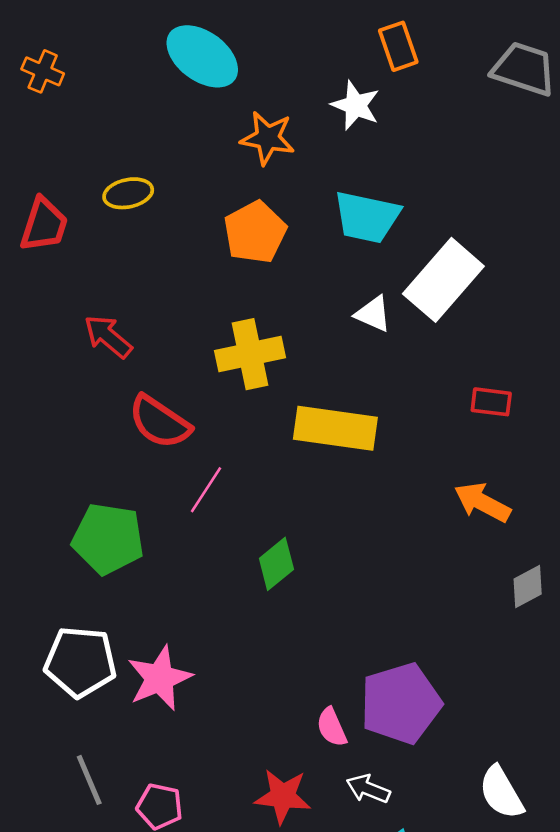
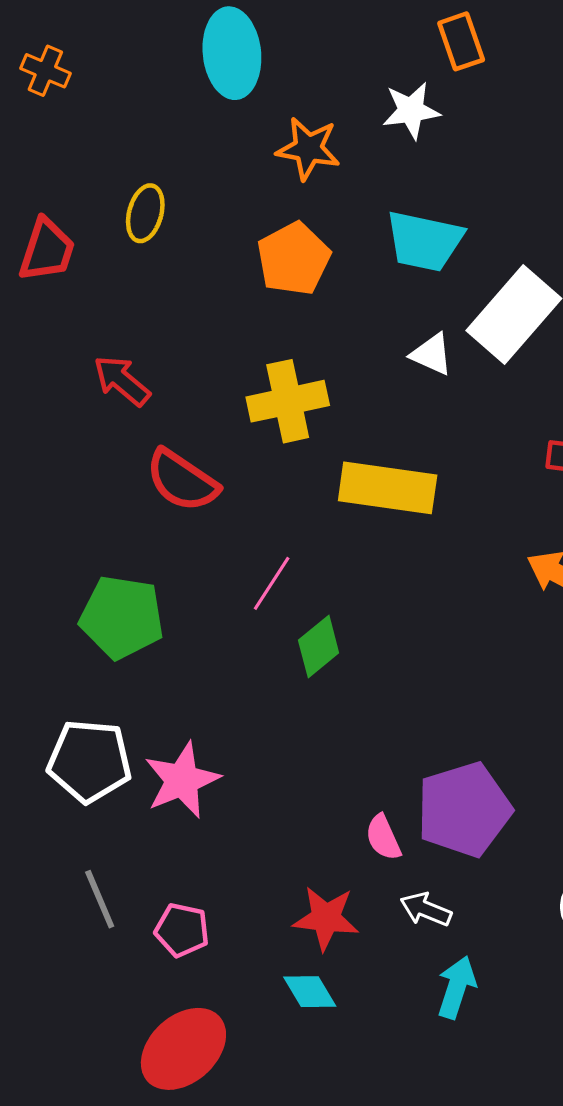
cyan ellipse: (202, 56) -> (232, 53), turned 48
white star: (356, 105) -> (411, 110), turned -30
yellow ellipse: (128, 193) -> (145, 213), turned -63
pink line: (206, 490) -> (272, 583), moved

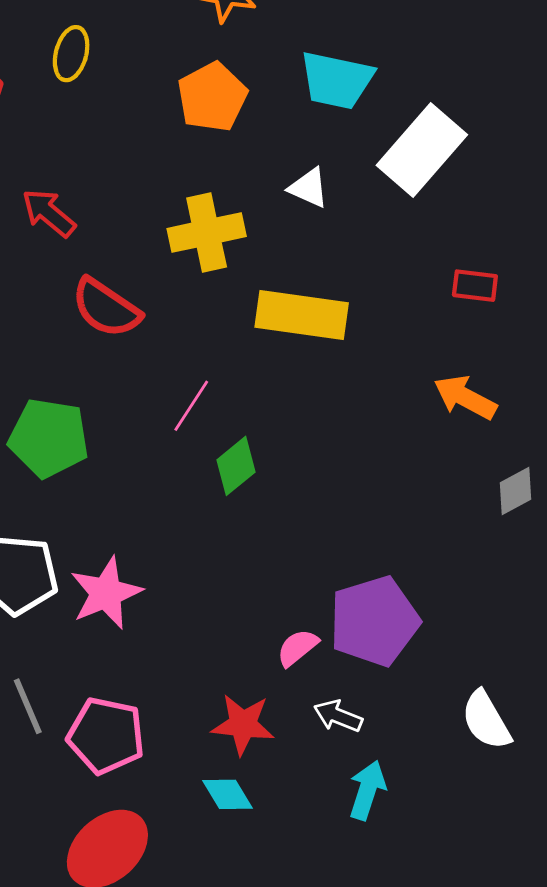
white triangle: (432, 354) -> (309, 188), moved
pink semicircle: (383, 837) -> (297, 648), turned 75
pink pentagon: (182, 930) -> (106, 736), size x1.5

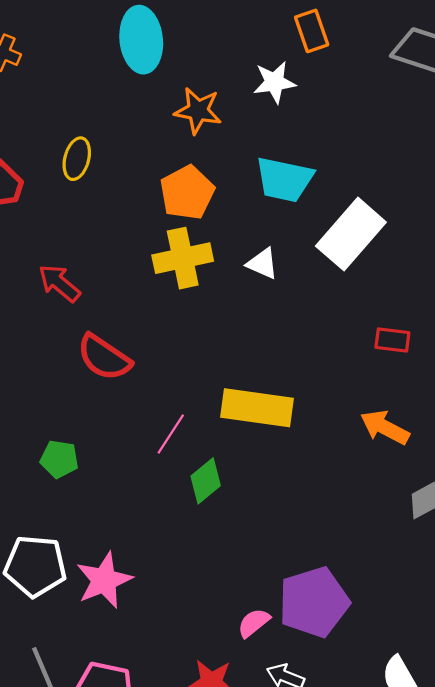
yellow cross: (207, 233) -> (183, 258), moved
yellow rectangle: (302, 315) -> (257, 408), moved
green pentagon: (49, 438) -> (59, 459), size x0.6

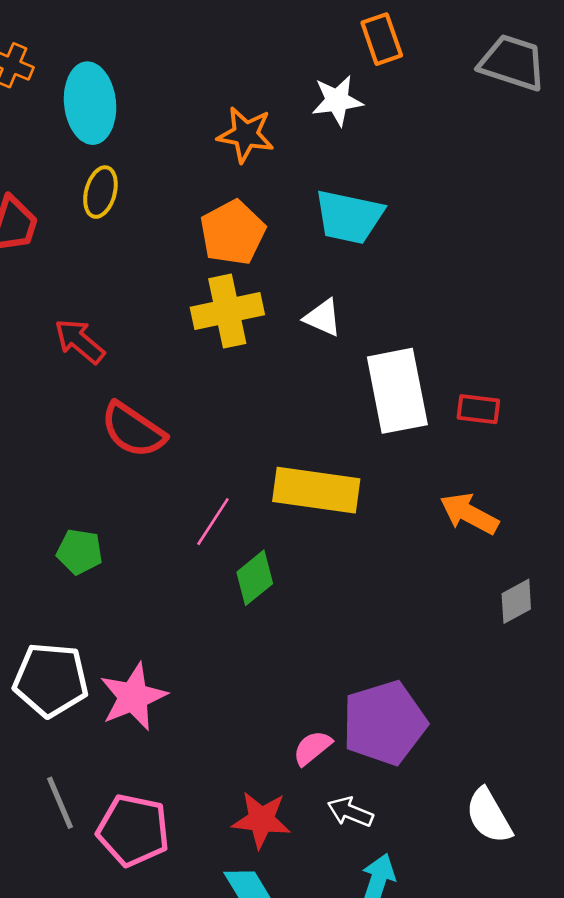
cyan ellipse: (141, 40) -> (90, 103), moved
white rectangle: (351, 234) -> (397, 391), moved, turned -52

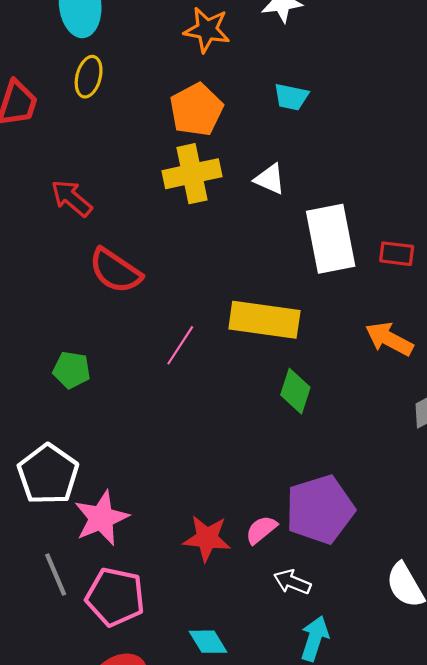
cyan trapezoid: (349, 217) -> (291, 97), size x0.6
green diamond: (255, 578) -> (295, 391), moved, turned -33
white pentagon: (51, 680) -> (48, 474), turned 30
pink star: (133, 697) -> (101, 518), moved
red star: (261, 820) -> (207, 538), moved

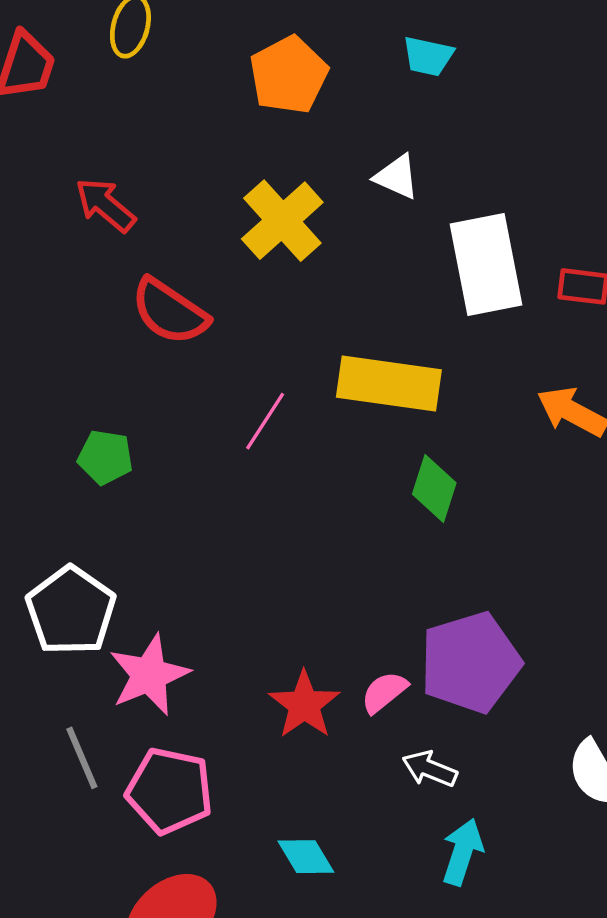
yellow cross: (192, 174) -> (282, 221), moved, turned -30
red star: (207, 538) -> (304, 705), turned 30

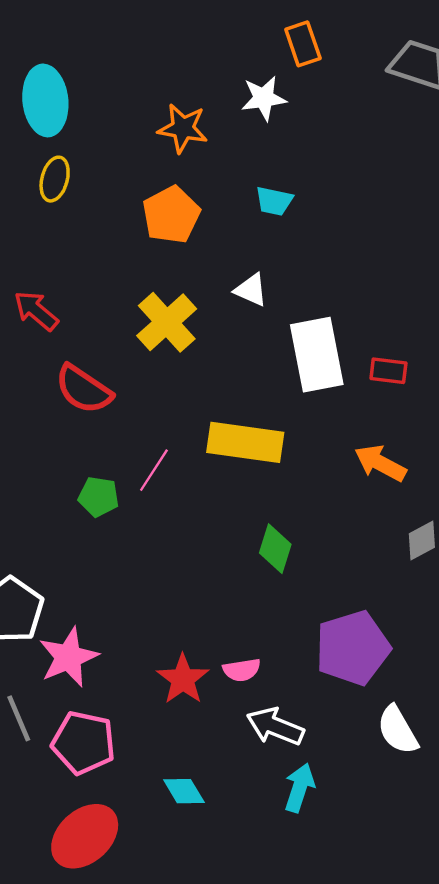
green pentagon: (105, 457) -> (99, 497), moved
green diamond: (434, 488) -> (275, 549), moved
purple pentagon: (470, 662) -> (353, 648), moved
pink semicircle: (384, 692) -> (242, 670), turned -150
white arrow: (430, 769) -> (275, 726), size x1.4

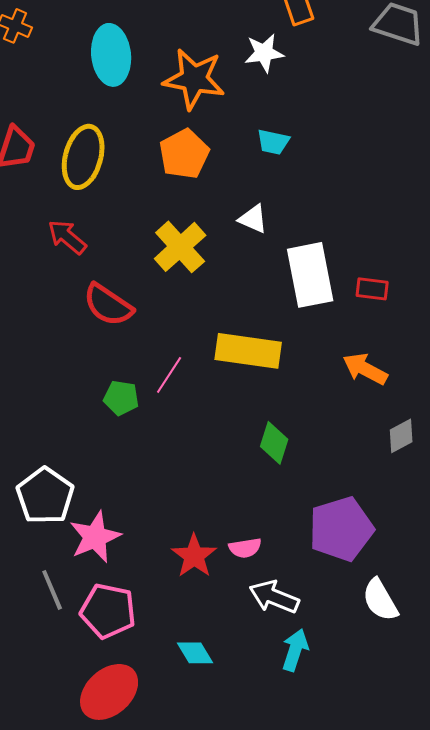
cyan ellipse: (45, 100) -> (111, 55), moved
orange star: (183, 128) -> (194, 79), size x1.4
yellow ellipse: (55, 179) -> (83, 157), moved, size x1.6

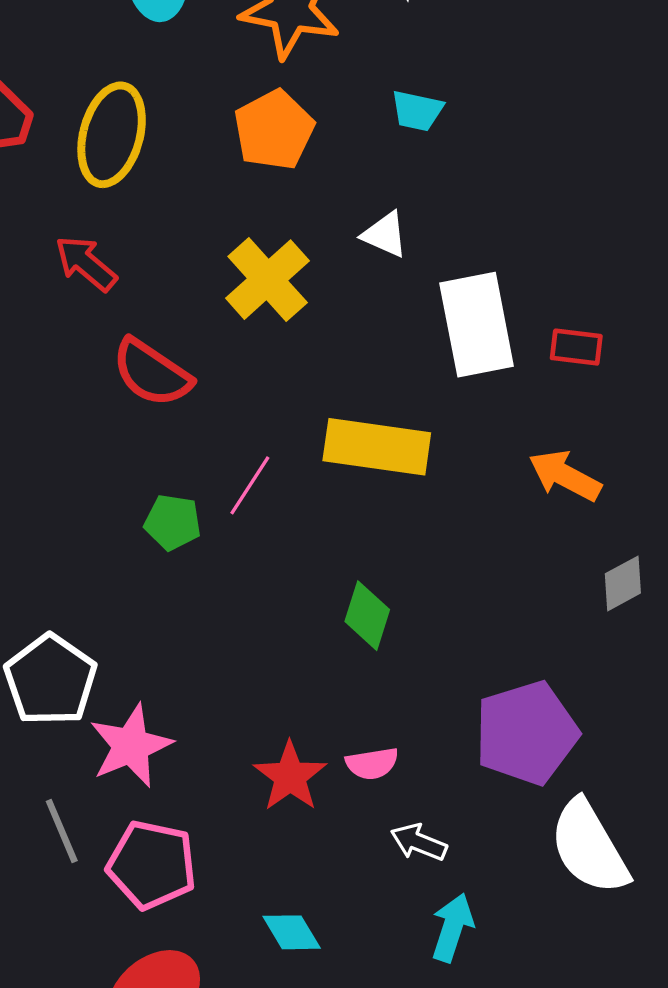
green diamond: (274, 443) -> (367, 616), moved
white arrow: (274, 597) -> (419, 842), size x0.7
white semicircle: (380, 600) -> (589, 847), size x1.4

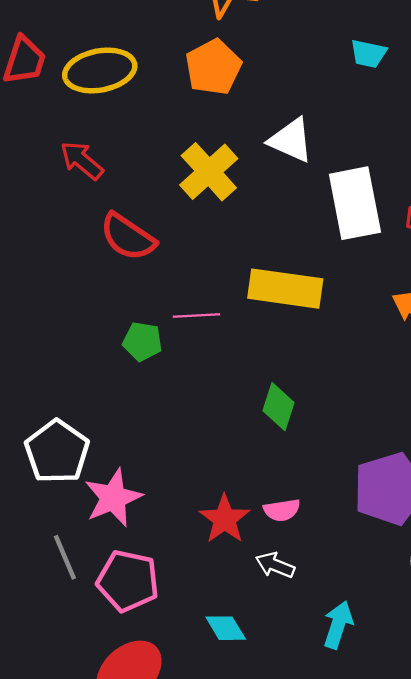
cyan trapezoid: (417, 111) -> (368, 54), moved
yellow ellipse: (112, 135) -> (100, 70), turned 64
white triangle: (385, 235) -> (291, 140), size x1.4
pink line: (250, 485) -> (196, 316), turned 54
white arrow: (419, 842) -> (275, 565), moved

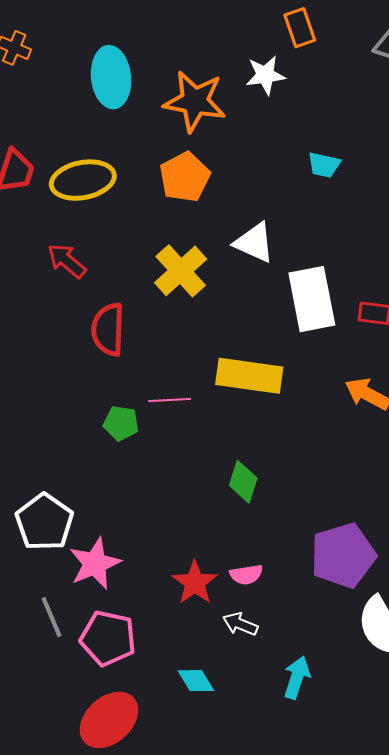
red semicircle: (128, 237) -> (108, 329), turned 58

